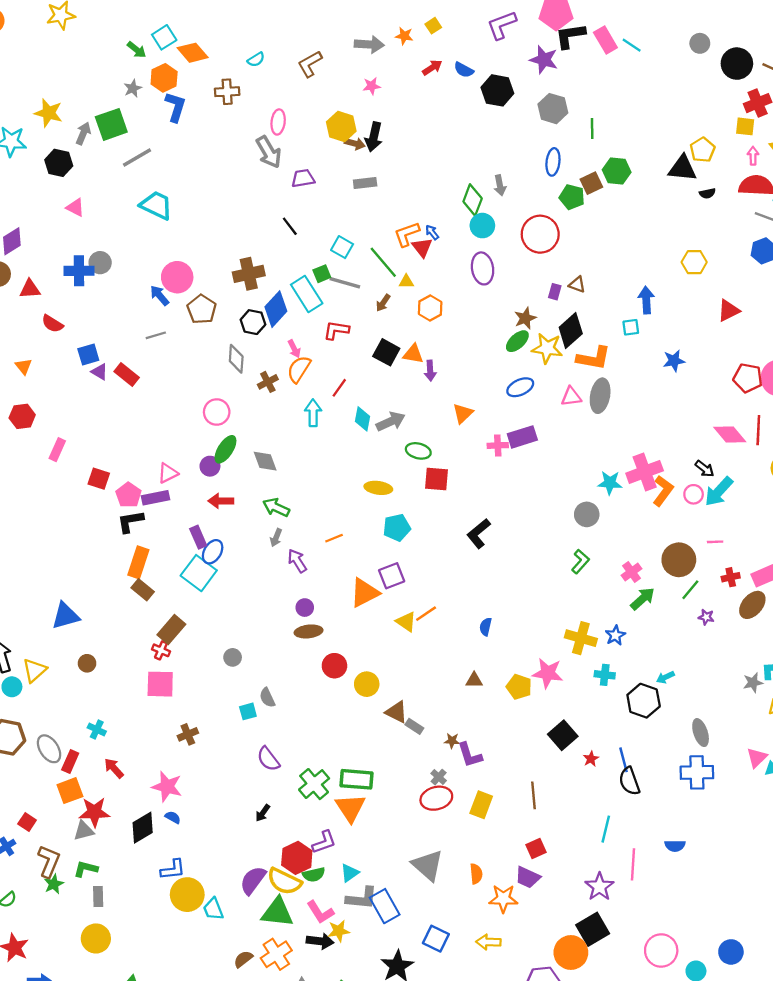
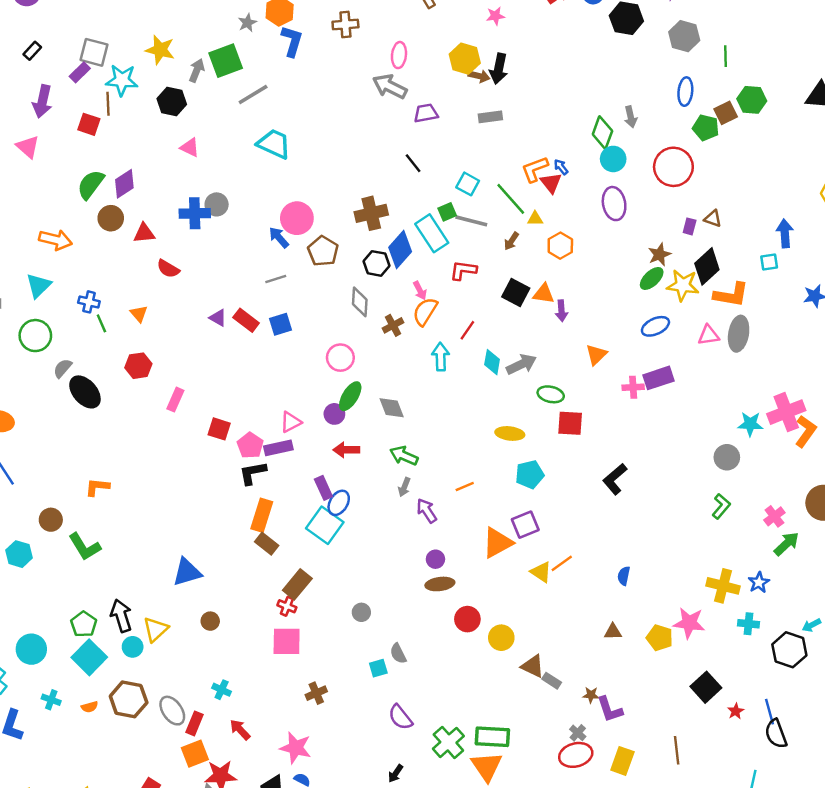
gray arrow: (269, 152) -> (390, 86), turned 148
blue square: (88, 354) -> (280, 324), moved

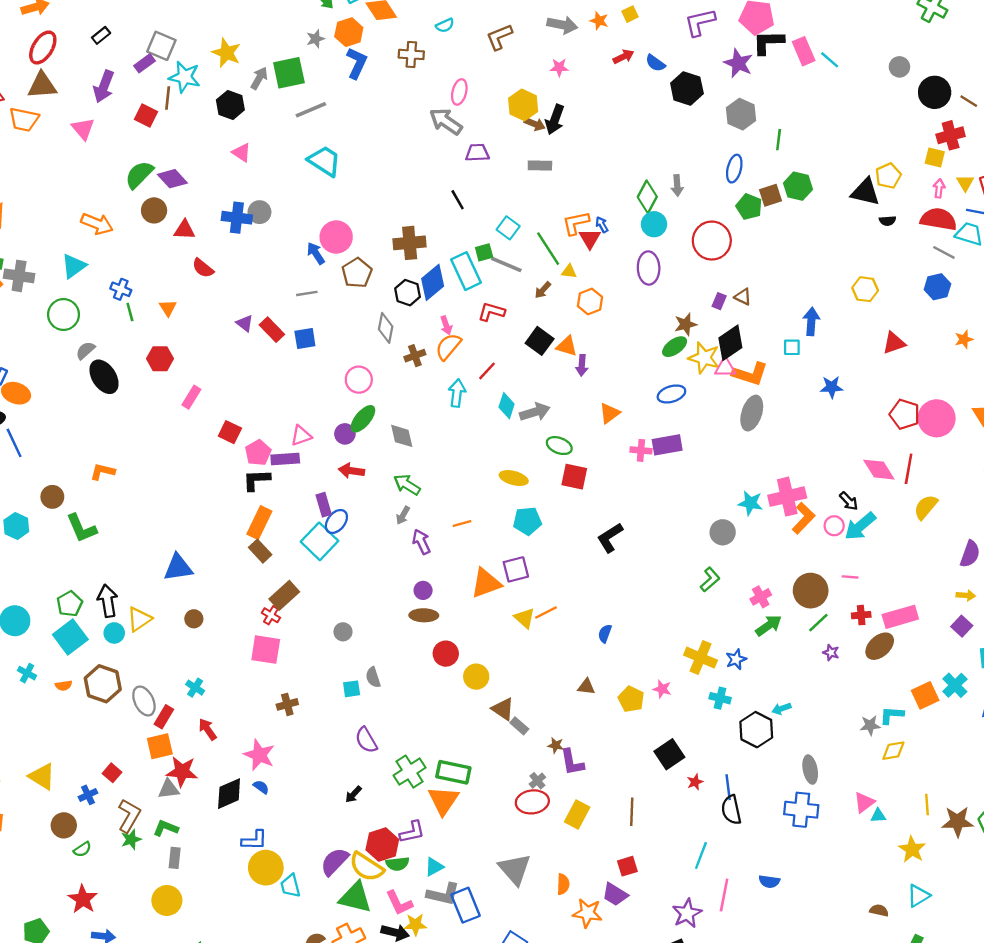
purple diamond: (124, 184) -> (172, 179), turned 72
pink triangle: (709, 335) -> (725, 368), moved
pink star: (689, 623) -> (662, 689), size x0.6

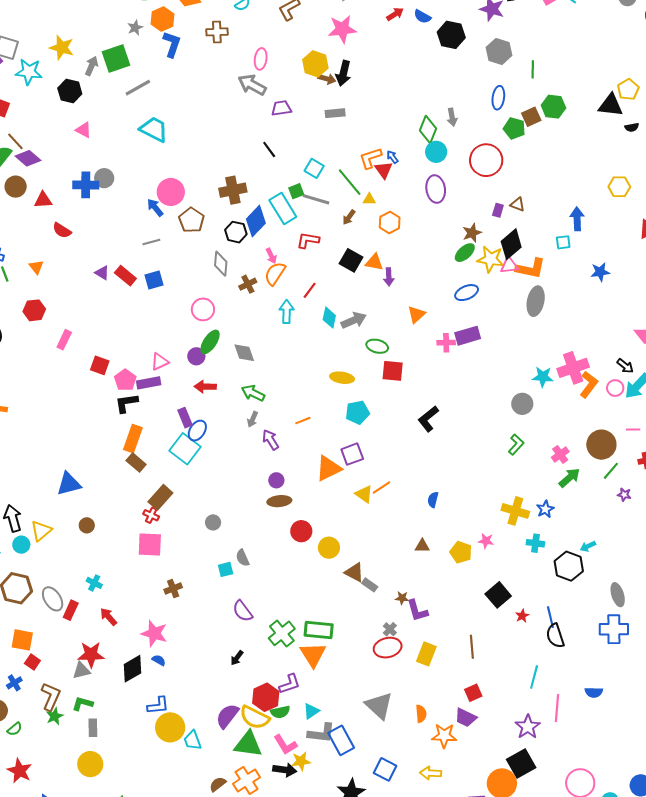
pink star: (559, 67) -> (342, 29), size x1.8
brown line: (168, 98) -> (15, 141), moved, turned -42
orange square: (160, 746) -> (22, 640), moved, turned 30

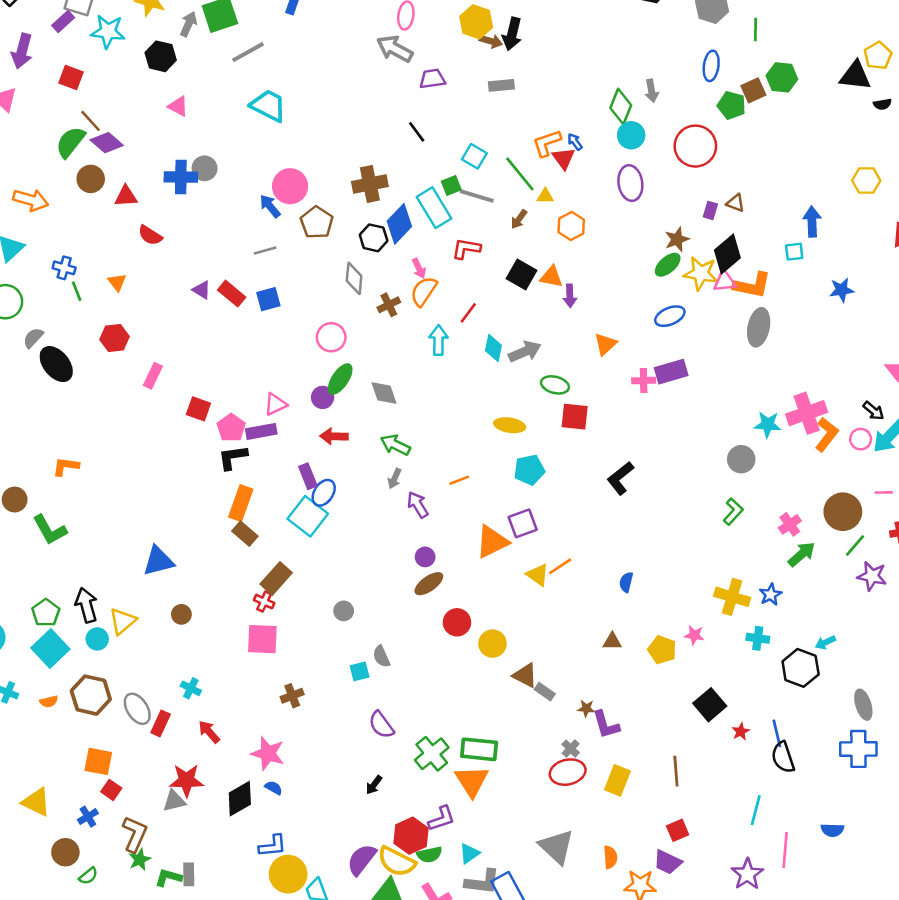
purple star: (624, 495) -> (872, 576), size x1.6
brown ellipse: (279, 501) -> (429, 584), turned -30
green L-shape: (83, 704) -> (168, 878), moved

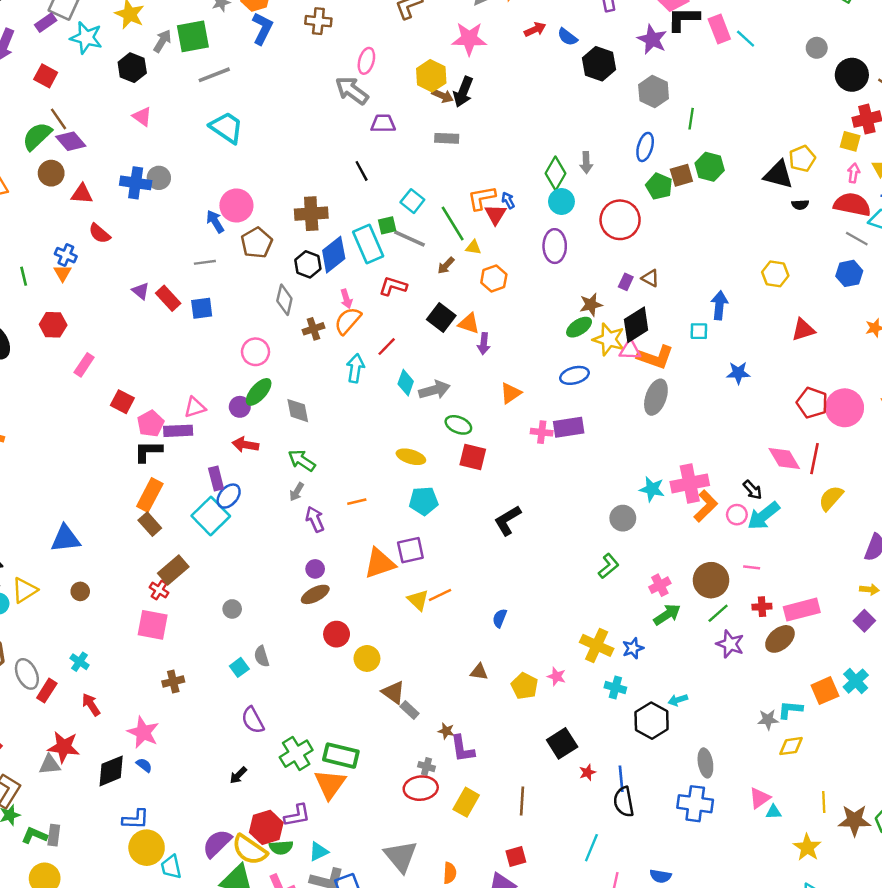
blue cross: (64, 268) -> (66, 255), moved
cyan square: (360, 671) -> (239, 667), turned -30
gray cross: (571, 749) -> (426, 767), turned -35

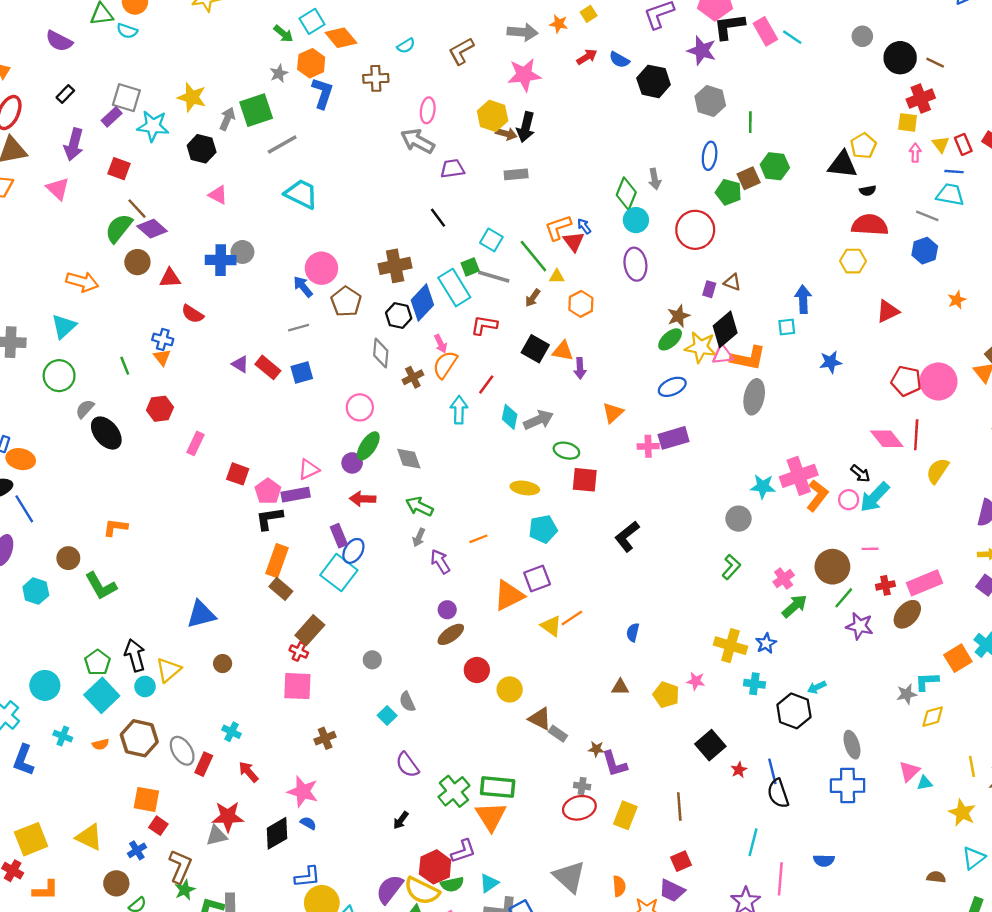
red semicircle: (852, 204) -> (870, 225), moved

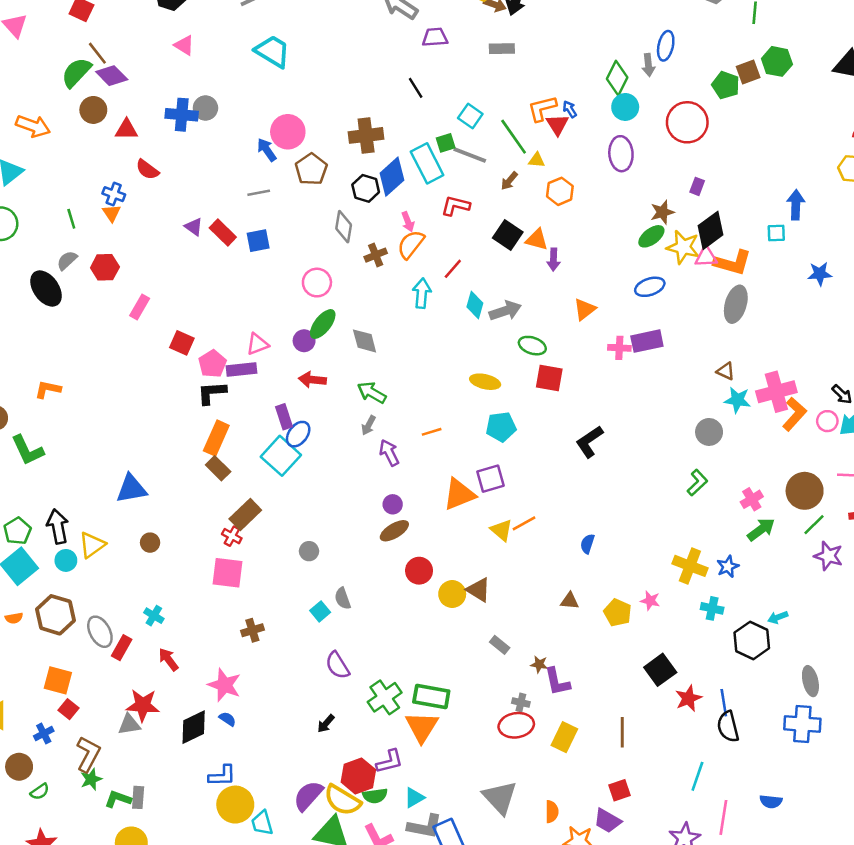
blue ellipse: (710, 156) -> (666, 46), moved
brown triangle: (732, 282) -> (726, 371), moved
gray semicircle: (85, 409) -> (67, 260), moved
brown triangle: (540, 719) -> (479, 590), moved
red star: (739, 770) -> (688, 698), size x1.5

